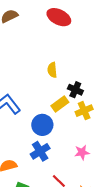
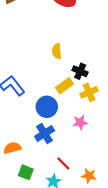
pink star: (82, 152) -> (80, 122), moved

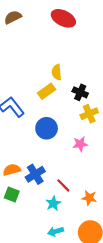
yellow rectangle: (65, 86) -> (47, 91), moved
blue cross: (45, 133) -> (35, 174), moved
green square: (26, 172) -> (12, 194), moved

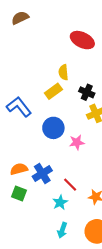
red ellipse: (63, 18) -> (82, 40), moved
pink star: (80, 144) -> (77, 142), moved
cyan arrow: (56, 231) -> (62, 230), turned -56

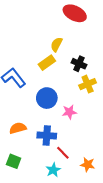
yellow semicircle: (63, 72) -> (56, 44), turned 32
orange semicircle: (19, 169) -> (18, 128), moved
blue cross: (42, 174) -> (47, 136), moved, turned 36

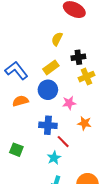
yellow rectangle: (47, 63) -> (51, 67), moved
black cross: (79, 64) -> (78, 57), turned -32
orange semicircle: (18, 128) -> (20, 101), moved
orange star: (88, 165) -> (84, 123), moved

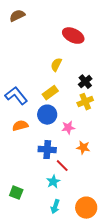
black cross: (78, 57) -> (85, 82), moved, turned -32
green square: (16, 150) -> (16, 193), moved

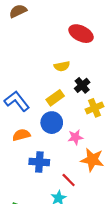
yellow semicircle: (56, 65) -> (62, 66), turned -128
black cross: (85, 82) -> (82, 85), moved
orange star: (83, 148) -> (92, 160), size x1.5
blue cross: (47, 150) -> (39, 162), moved

